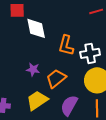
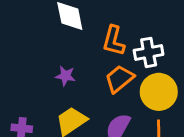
orange trapezoid: (56, 78) -> (119, 79), moved

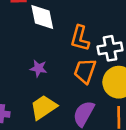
orange trapezoid: (119, 79) -> (85, 71), turned -32

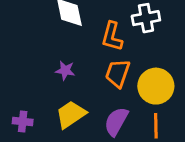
white cross: (110, 48) -> (146, 18), moved

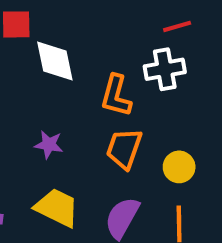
yellow circle: (156, 86) -> (179, 167), size x0.6
yellow trapezoid: (71, 114) -> (57, 208), turned 60

